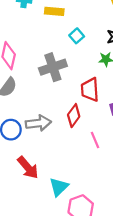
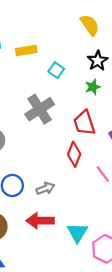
gray arrow: (38, 123) -> (45, 188), moved, size x0.7
red arrow: (28, 168) -> (40, 221), turned 145

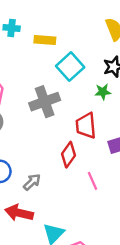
cyan square: (56, 70) -> (70, 67), size x1.6
gray arrow: (45, 188) -> (32, 182), turned -36

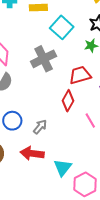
red trapezoid: (86, 126) -> (80, 75), turned 85

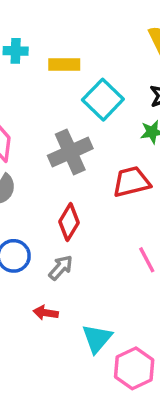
red diamond: (68, 101) -> (69, 222), moved
red arrow: (32, 153) -> (46, 313), size x0.6

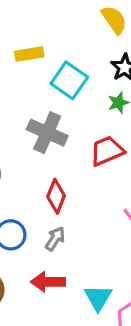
gray cross: (70, 152) -> (47, 133), turned -33
red arrow: (46, 313) -> (48, 282), size x1.5

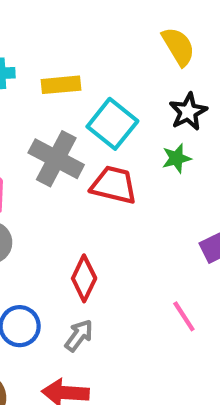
gray cross: (47, 133) -> (56, 159), moved
red trapezoid: (107, 151) -> (114, 185), moved, turned 33

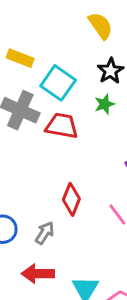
yellow rectangle: (61, 85) -> (20, 58), turned 30
red diamond: (84, 278) -> (71, 199), moved

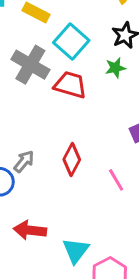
gray arrow: (45, 233) -> (24, 161), moved

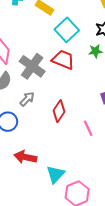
gray cross: (30, 65) -> (32, 66), moved
gray arrow: (24, 161) -> (27, 99), moved

